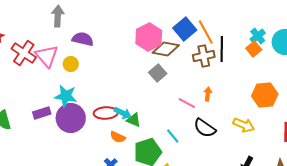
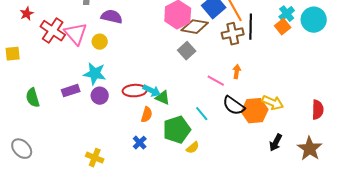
orange hexagon: (265, 95) -> (255, 111), moved
purple circle: (71, 118) -> (100, 96), size x0.6
orange semicircle: (118, 137) -> (147, 115), turned -98

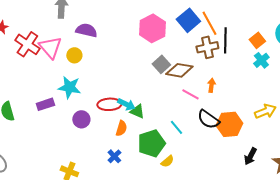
cyan cross: (287, 14) -> (261, 60), moved
brown diamond: (195, 27) -> (179, 70), moved
purple circle: (100, 96) -> (81, 119), moved
yellow arrow: (273, 103) -> (265, 111), moved, turned -45

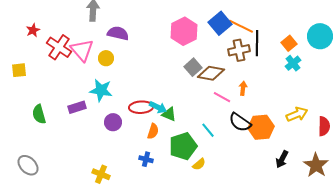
orange line: (209, 23) -> (241, 26), turned -35
blue cross: (114, 156) -> (146, 159), turned -32

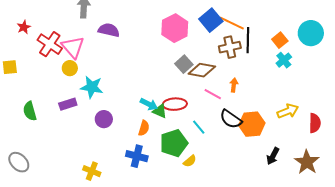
yellow circle: (106, 58) -> (70, 68), moved
red ellipse: (141, 107) -> (175, 104), moved
blue cross: (146, 159) -> (137, 156), size x1.5

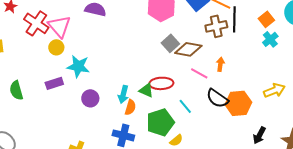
cyan arrow: (149, 104) -> (123, 94), moved, turned 78

